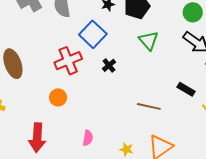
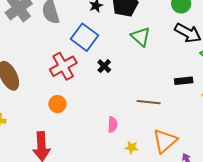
black rectangle: (186, 89) -> (184, 81), turned -30
pink semicircle: (88, 138) -> (113, 125), moved

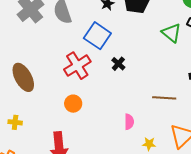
green triangle: (141, 37) -> (171, 33), moved

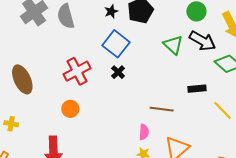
blue square: (97, 36) -> (116, 44), moved
pink semicircle: (129, 122) -> (144, 132), moved

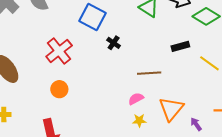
black cross: (118, 72) -> (114, 43), moved
pink semicircle: (144, 132) -> (136, 99), turned -112

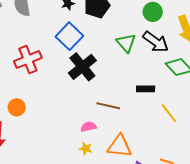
black cross: (114, 43) -> (82, 67), size x2.0
orange circle: (59, 89) -> (17, 107), moved
orange triangle: (171, 109) -> (120, 146), turned 40

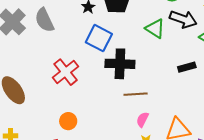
black cross: (82, 67) -> (120, 64), turned -32
brown line: (108, 106) -> (136, 94), moved
pink semicircle: (88, 127) -> (143, 120), turned -35

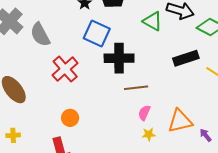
gray semicircle: (44, 20) -> (40, 35), moved
black rectangle: (187, 67) -> (186, 58), size x1.4

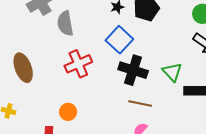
green triangle: (153, 21) -> (172, 72), moved

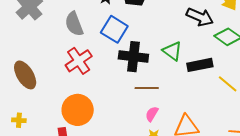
gray semicircle: (65, 23) -> (74, 24), moved
orange circle: (68, 112) -> (78, 110), size x1.8

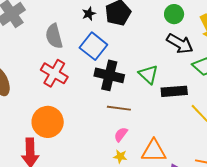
red cross: (79, 61) -> (54, 73), turned -32

